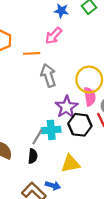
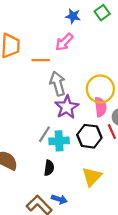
purple star: (67, 107) -> (67, 107), moved
gray line: (37, 137) -> (44, 134), moved
black semicircle: (33, 156) -> (49, 168), moved
yellow triangle: (70, 164) -> (92, 177), moved, turned -36

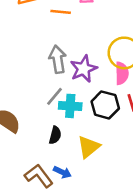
gray arrow: (58, 84) -> (58, 59), moved
yellow triangle: (92, 177) -> (89, 147), moved

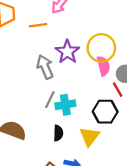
purple star: (84, 69) -> (67, 52), moved
black hexagon: (105, 105) -> (105, 112), moved

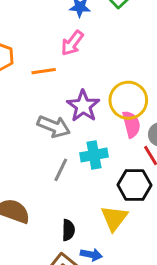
gray arrow: (45, 67) -> (54, 126), turned 135
cyan cross: (65, 105) -> (94, 155), moved
black semicircle: (58, 133) -> (68, 230), moved

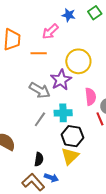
pink arrow: (72, 43) -> (50, 32), moved
yellow circle: (128, 100) -> (78, 61), moved
black hexagon: (134, 185) -> (72, 136), moved

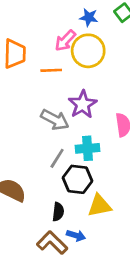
yellow circle: (78, 61) -> (88, 51), moved
black hexagon: (72, 136) -> (77, 179), moved
yellow triangle: (70, 156) -> (99, 206), turned 36

